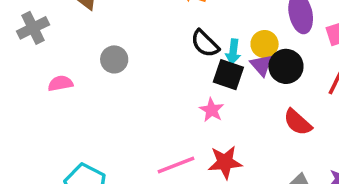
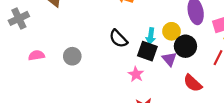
black semicircle: (205, 44) -> (118, 39), moved
gray circle: (114, 59) -> (72, 56), moved
purple triangle: (261, 65) -> (169, 59), moved

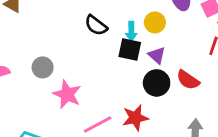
black semicircle: (118, 39) -> (96, 25), moved
black circle: (185, 46) -> (157, 83), moved
pink star: (136, 74) -> (67, 94), moved, size x1.5

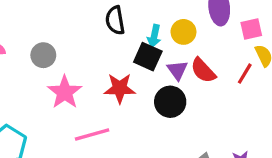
black semicircle: (96, 25) -> (115, 20), turned 30
red semicircle: (188, 80) -> (203, 70), moved
red star: (135, 118) -> (120, 88), moved

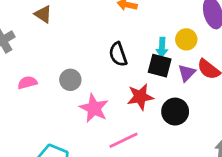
black semicircle: (115, 20) -> (118, 54), moved
purple triangle: (177, 70) -> (187, 73), turned 30
black circle: (170, 102) -> (175, 112), moved

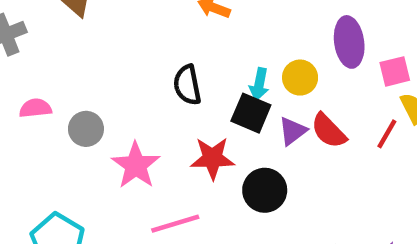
gray circle: (70, 80) -> (86, 129), moved

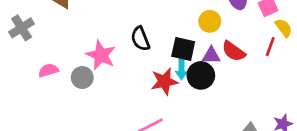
cyan arrow: (259, 84) -> (181, 69), moved
purple triangle: (293, 131) -> (211, 56), turned 48
pink star: (136, 165) -> (101, 55), moved
black circle: (265, 190) -> (201, 75), moved

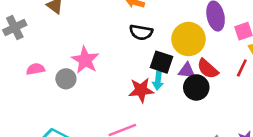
yellow circle: (210, 21) -> (189, 39), size x1.6
black semicircle: (140, 39) -> (141, 32), moved, turned -65
black circle: (201, 75) -> (196, 87), moved

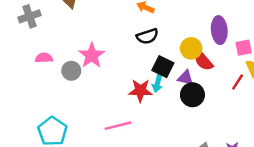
black semicircle: (141, 32) -> (147, 36), turned -35
yellow circle: (189, 39) -> (191, 48), size x0.7
red semicircle: (208, 69) -> (204, 61), moved

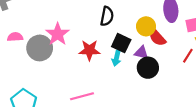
black semicircle: (147, 36) -> (107, 16), turned -60
gray circle: (71, 71) -> (40, 48), size x1.5
red star: (140, 91) -> (89, 50), moved

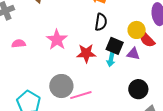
gray circle: (40, 48) -> (61, 86), moved
black circle: (148, 68) -> (138, 89), moved

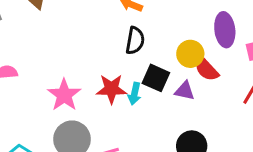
pink star: (57, 40) -> (64, 95), moved
cyan arrow: (111, 60) -> (134, 94), moved

